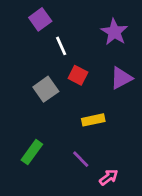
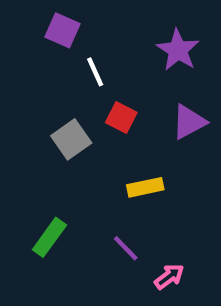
purple square: (40, 19) -> (62, 30), turned -30

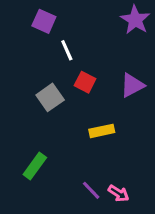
purple star: (178, 50) -> (135, 20), moved
purple line: (126, 248) -> (91, 190), moved
pink arrow: (169, 277) -> (119, 193), turned 70

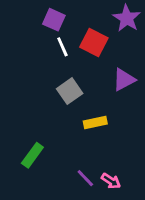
purple square: (44, 21) -> (54, 20), moved
red square: (85, 82) -> (94, 43), moved, size x1.4
gray square: (50, 97) -> (70, 91), moved

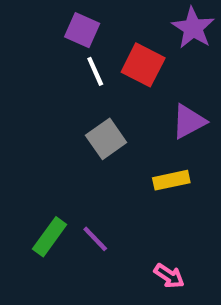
yellow rectangle: (95, 122) -> (171, 180), moved
purple line: (85, 178) -> (95, 239), moved

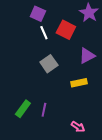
purple line: (95, 239) -> (44, 110), turned 56

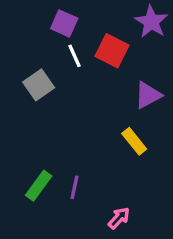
gray square: (49, 64) -> (39, 85), moved
yellow rectangle: (79, 83) -> (134, 141), turned 63
pink arrow: (78, 127) -> (119, 218), moved, turned -80

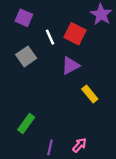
purple square: (64, 23) -> (24, 18), moved
purple triangle: (148, 95) -> (70, 66), moved
purple line: (74, 187) -> (50, 147), moved

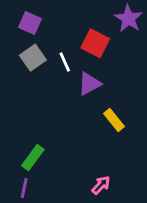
white line: (50, 37) -> (65, 62), moved
gray square: (26, 56) -> (33, 58), moved
purple line: (50, 147) -> (24, 188), moved

